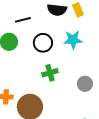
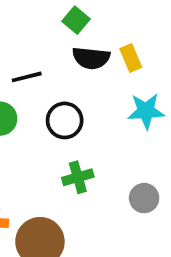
cyan star: (73, 40) -> (146, 111), moved

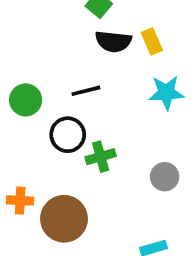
black line: (27, 77) -> (86, 91), moved
black circle: (65, 120) -> (68, 135), moved

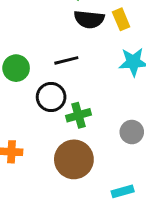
brown circle: (64, 219) -> (74, 159), moved

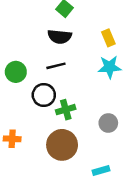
black semicircle: (89, 19) -> (60, 37), moved
yellow rectangle: (121, 19) -> (108, 38), moved

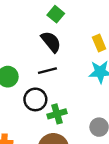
black semicircle: (60, 37) -> (51, 42), turned -135

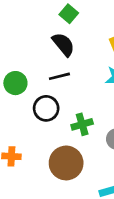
green cross: (57, 114) -> (82, 124), moved

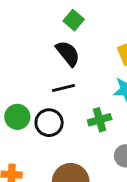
green circle: (15, 83) -> (17, 117), moved
green cross: (82, 124) -> (100, 120), moved

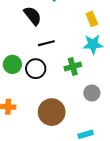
black semicircle: (68, 53) -> (33, 16), moved

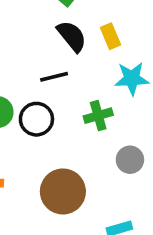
black semicircle: (33, 16) -> (72, 36), moved
yellow rectangle: (92, 19) -> (111, 36), moved

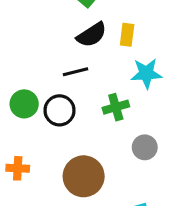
black semicircle: (72, 36) -> (92, 35), turned 96
yellow rectangle: (111, 36) -> (127, 35), turned 30

